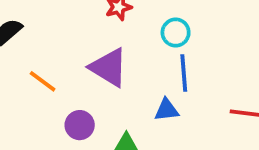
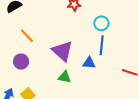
purple triangle: (109, 67) -> (62, 51), moved
purple circle: (80, 125) -> (21, 62), moved

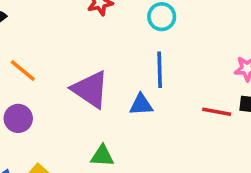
cyan circle: (101, 23) -> (162, 17), moved
green triangle: (65, 77) -> (102, 156), moved

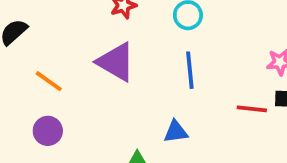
purple triangle: (90, 89) -> (116, 62), moved
blue triangle: (141, 105) -> (176, 132), moved

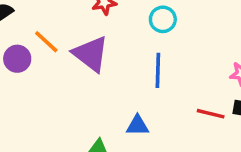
orange line: (49, 81) -> (46, 42), moved
purple circle: (48, 131) -> (17, 59), moved

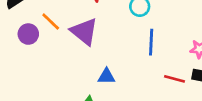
blue line: (158, 70) -> (151, 42), moved
blue triangle: (137, 126) -> (106, 76), moved

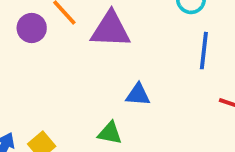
purple triangle: (84, 32) -> (111, 30), turned -40

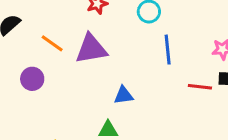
purple circle: (32, 28) -> (32, 79), moved

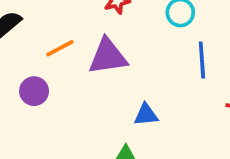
orange line: (52, 43) -> (60, 48), turned -65

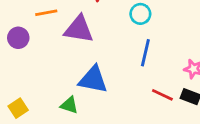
blue triangle: (146, 115) -> (93, 79), size x1.6

